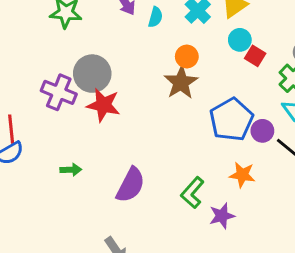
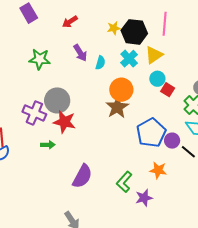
orange circle: (187, 57) -> (121, 90), size x1.5
green arrow: (71, 170) -> (48, 145), moved

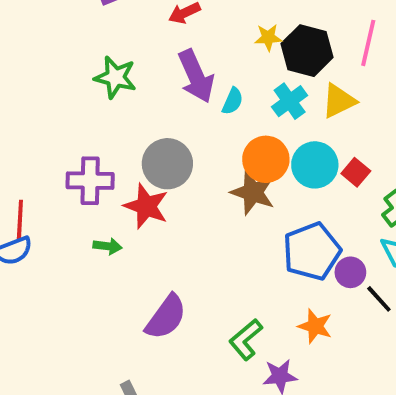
purple arrow: (80, 53) -> (196, 76), size x1.5
cyan circle: (157, 79) -> (315, 165), moved, size x1.5
gray circle: (57, 100) -> (167, 164), moved
brown star: (117, 107) -> (253, 192), turned -30
purple cross: (34, 113) -> (90, 181), turned -30

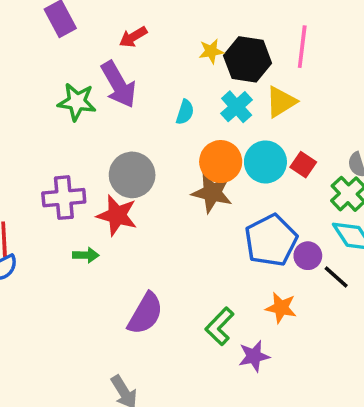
purple arrow: (196, 76) -> (119, 85), moved

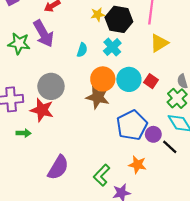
yellow triangle: (281, 102) -> (159, 43), moved

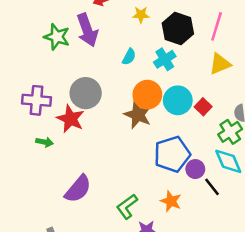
yellow star: (98, 14) -> (141, 15), moved

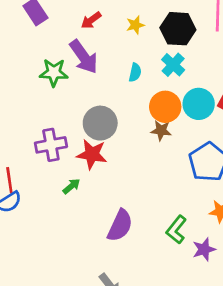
brown star: (138, 115) -> (161, 131), size x0.7
green arrow: (45, 142) -> (71, 186), turned -35

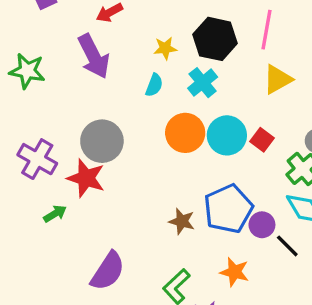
yellow star: (135, 25) -> (165, 48), moved
green star: (54, 73) -> (27, 71), moved
brown star: (161, 131) -> (182, 221), moved
purple cross: (51, 145) -> (37, 159), turned 32

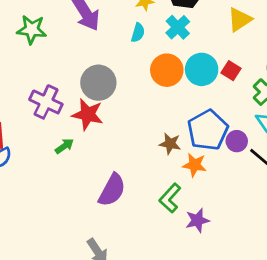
orange star: (235, 272) -> (195, 165), moved

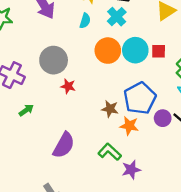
red square: (231, 71) -> (159, 51), turned -32
red star: (88, 114) -> (68, 86), moved, size x0.6
purple circle: (237, 141) -> (163, 118), moved
green L-shape: (170, 198) -> (110, 152), turned 90

